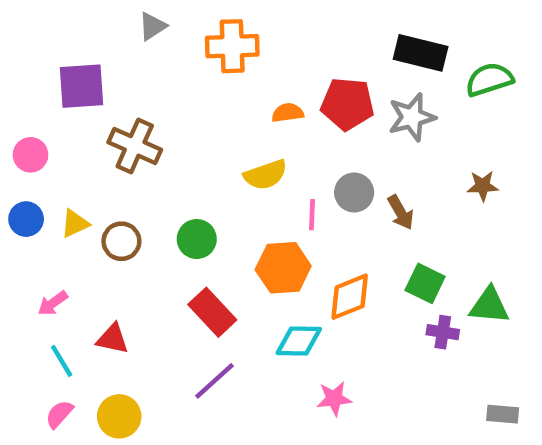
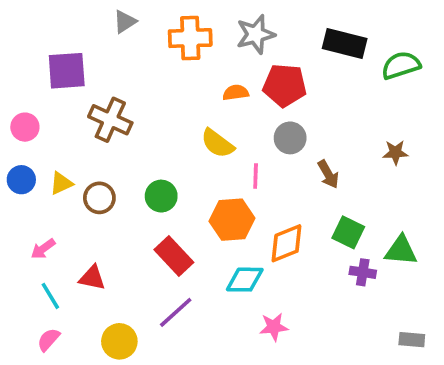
gray star: (412, 117) -> (256, 34), moved
yellow semicircle: (265, 175) -> (217, 143), turned 56
gray circle: (354, 192) -> (290, 138), moved
yellow circle: (119, 416) -> (119, 341), moved

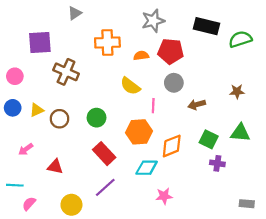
orange cross: (190, 38) -> (107, 42), moved
brown arrow: (328, 174) -> (197, 105), turned 105
green triangle: (401, 251) -> (240, 133), moved
cyan line: (50, 296) -> (15, 185), moved, turned -56

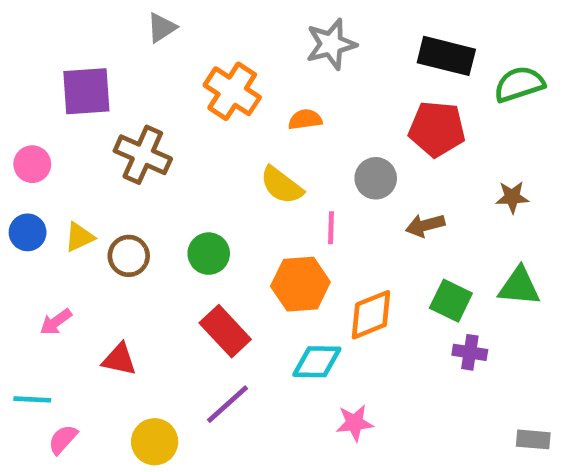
orange cross: (107, 42) -> (232, 91), turned 35
red pentagon: (171, 51) -> (437, 129), moved

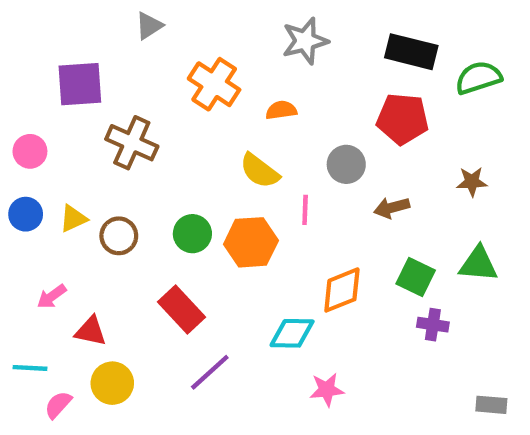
orange hexagon: (300, 284) -> (251, 242), moved
red rectangle: (225, 331) -> (182, 309), moved
red triangle: (119, 359) -> (91, 331), moved
yellow circle: (155, 442) -> (112, 383), moved

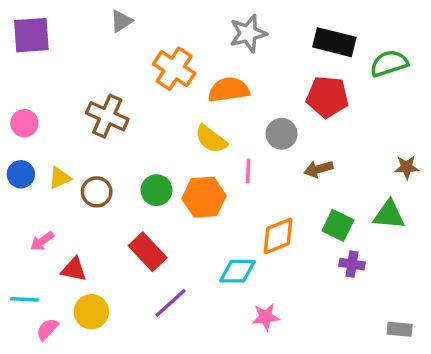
purple square: (80, 84) -> (31, 35), moved
orange semicircle: (281, 110) -> (229, 90), size x1.6
brown star: (472, 182) -> (407, 167), moved

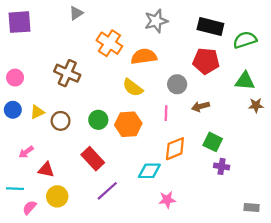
pink line: (248, 171) -> (166, 113), moved
green triangle: (389, 215) -> (245, 81), moved

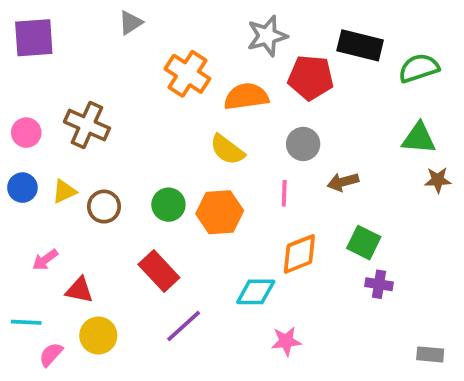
red pentagon: (206, 61) -> (311, 78), moved
brown cross: (67, 73) -> (87, 125), moved

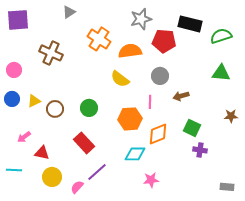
brown cross: (87, 125) -> (51, 53), moved
brown star: (438, 180) -> (231, 116), moved
orange hexagon: (220, 212) -> (130, 119), moved
pink semicircle: (51, 354) -> (77, 187), moved

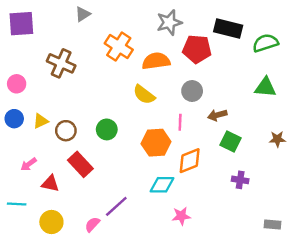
green square: (192, 128) -> (231, 141), moved
red rectangle: (84, 143) -> (80, 164), moved
yellow circle: (52, 177) -> (51, 222), moved

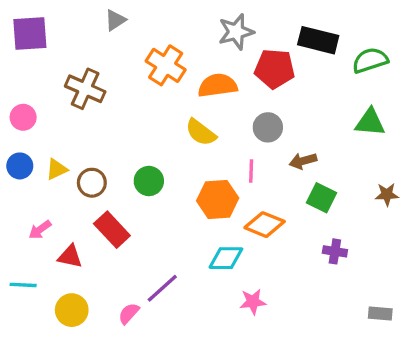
orange diamond: (190, 161) -> (265, 225), turned 44

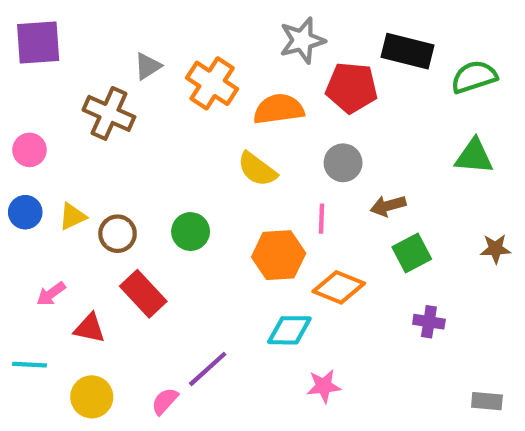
gray triangle: (115, 20) -> (148, 66), moved
green square: (322, 198) -> (412, 253), turned 36

